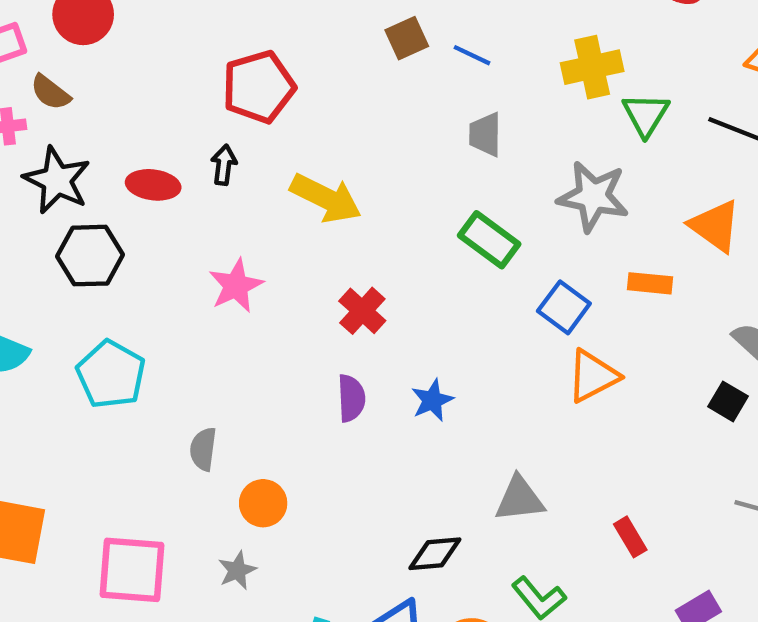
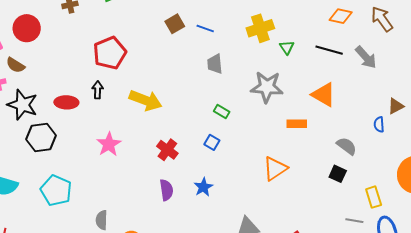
green triangle: (646, 115) -> (287, 47), size x0.7
green rectangle: (489, 240) -> (222, 112), size x0.6
blue square: (564, 307) -> (212, 142), moved, size x0.7

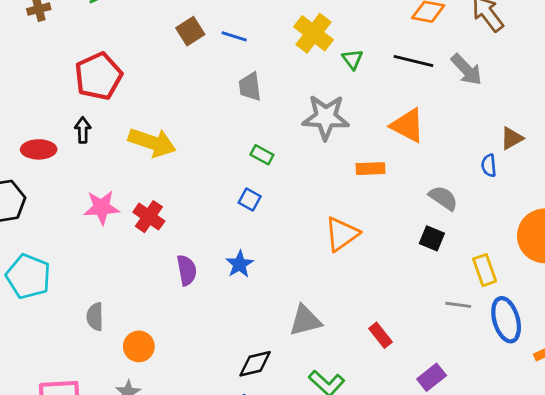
yellow cross: (260, 28) -> (313, 33), turned -32
pink star: (109, 144) -> (102, 207), turned 30
red cross: (167, 150) -> (149, 217), moved

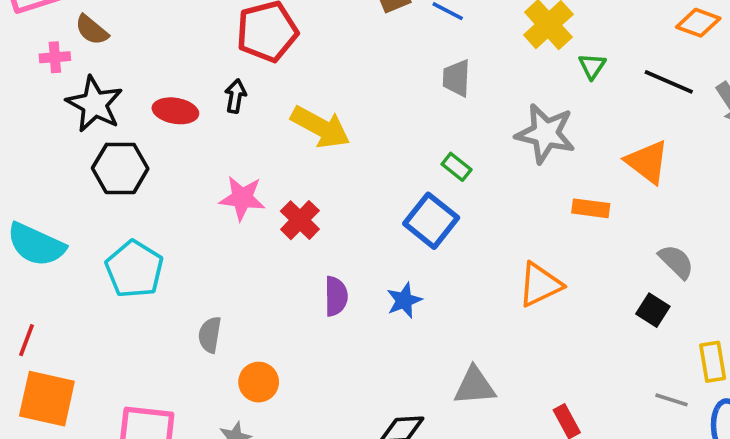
blue square: (250, 200) -> (431, 221), size x1.8

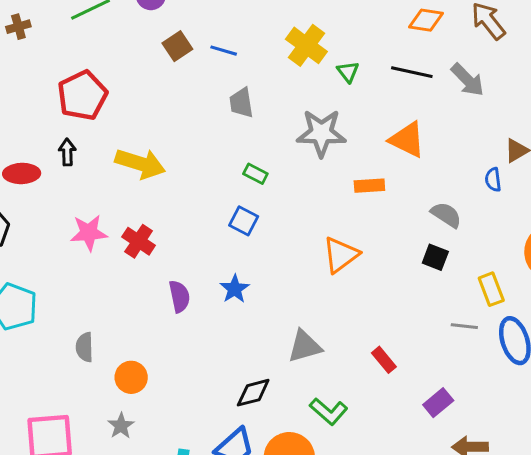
blue square: (431, 221) -> (244, 221), size x0.7

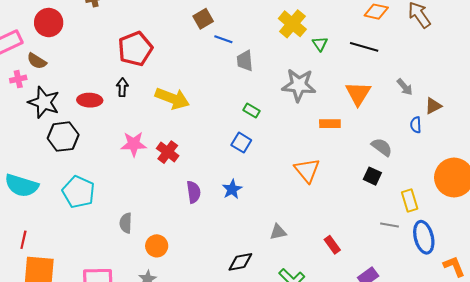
blue line: (224, 51) -> (223, 39), moved
gray arrow: (467, 80) -> (405, 87), moved, size x0.7
orange triangle: (407, 140) -> (358, 93), turned 32
orange triangle: (341, 255) -> (307, 170), turned -36
gray triangle: (305, 346) -> (278, 232), size x0.7

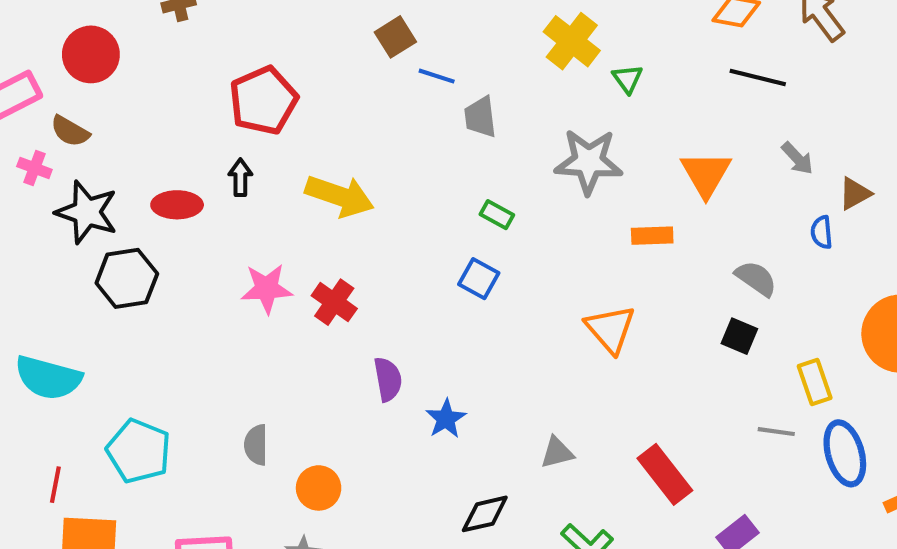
black line: (364, 47) -> (758, 78), moved
pink cross: (18, 79) -> (34, 168), turned 35
blue star: (232, 189) -> (446, 419), moved
cyan pentagon: (79, 192) -> (139, 451), moved
red rectangle: (332, 245) -> (665, 474), size x1.6

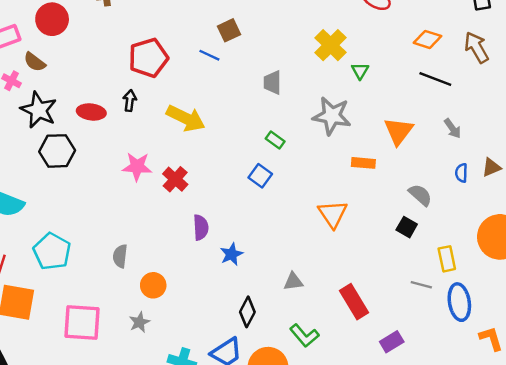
blue line: (437, 76) -> (209, 55), moved
brown triangle: (855, 194) -> (491, 167), moved
black diamond: (485, 514) -> (247, 312), turned -56

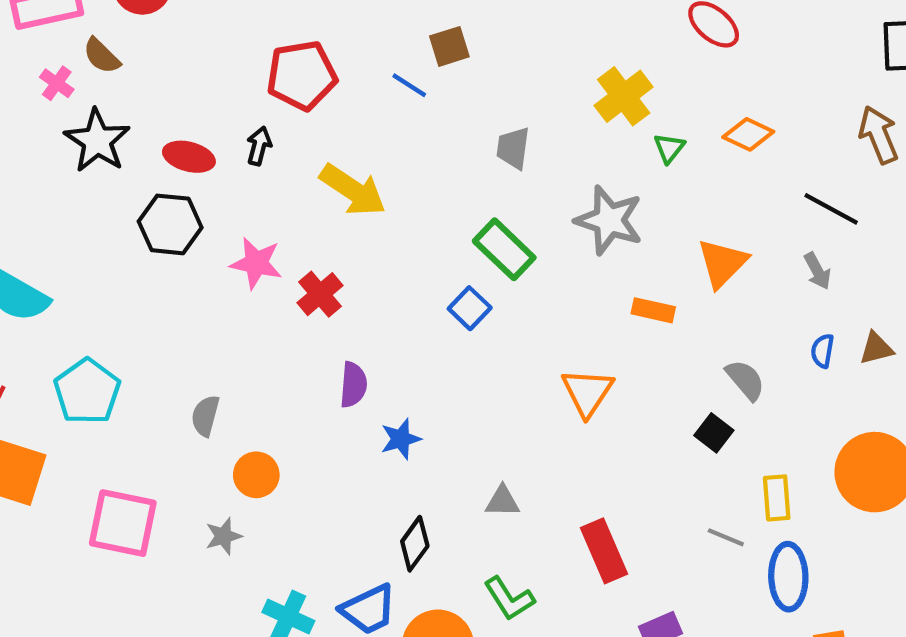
orange diamond: (428, 39) -> (748, 134), moved
black line: (435, 79) -> (831, 209), moved
green rectangle: (275, 140) -> (504, 249), size x1.8
black hexagon: (57, 151) -> (170, 224), moved

